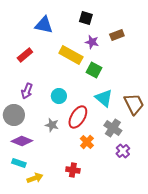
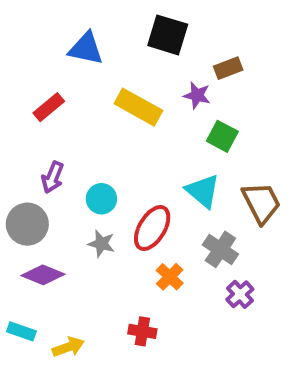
black square: (86, 18) -> (168, 35), size x1.5
purple star: (92, 42) -> (197, 95), moved
green square: (94, 70) -> (222, 136), moved
cyan circle: (59, 96) -> (101, 199), moved
cyan rectangle: (19, 163) -> (21, 331), moved

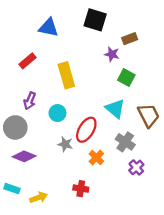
yellow rectangle: (138, 107) -> (66, 75), moved, turned 45
gray star: (101, 244) -> (65, 144), moved

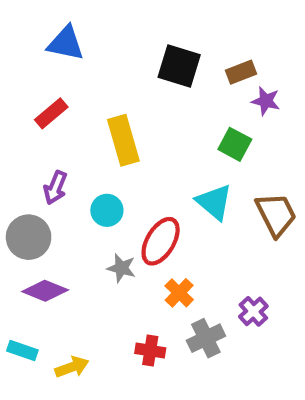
black square: (95, 20) -> (179, 66), moved
blue triangle: (49, 28) -> (66, 43), moved
purple star: (112, 54) -> (266, 101), moved
gray cross: (125, 142) -> (206, 338), moved, turned 30

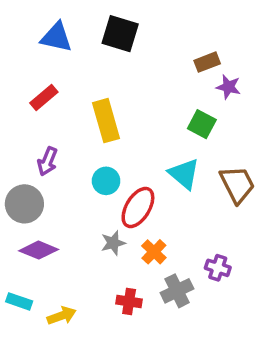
black square: (179, 66) -> (120, 34), moved
cyan circle: (107, 210) -> (106, 181), moved
gray star: (121, 268) -> (113, 243), moved, turned -30
purple cross: (253, 311) -> (218, 268), turned -30

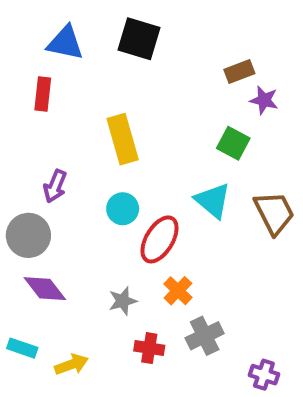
red rectangle: (44, 98) -> (43, 94), moved, turned -44
gray star: (113, 243) -> (123, 301), moved
purple diamond: (39, 250) -> (45, 289), turned 30
purple cross: (218, 268) -> (264, 375), moved

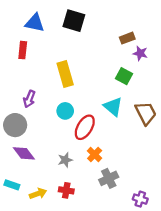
red cross: (149, 348) -> (66, 190), moved

